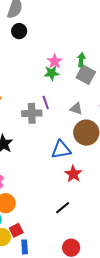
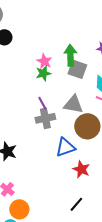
green arrow: (81, 60) -> (70, 55), size x1.5
gray triangle: (76, 109) -> (73, 104), size x1.5
gray cross: (32, 113) -> (45, 118), moved

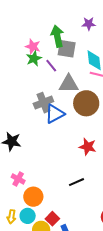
purple line: (42, 103) -> (51, 66), moved
blue triangle: (65, 147) -> (55, 114), moved
black line: (76, 204) -> (76, 182), moved, turned 35

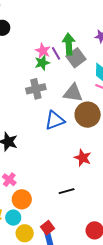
gray square: (67, 49) -> (76, 58), turned 36
purple line: (51, 66) -> (56, 53), moved
gray cross: (43, 103) -> (36, 89), moved
red square: (52, 219) -> (48, 228), moved

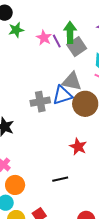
green star: (42, 63) -> (16, 30), moved
gray cross: (36, 89) -> (40, 102), moved
blue triangle: (55, 120) -> (62, 95), moved

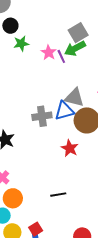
green arrow: (70, 32) -> (75, 48), turned -120
gray square: (77, 47) -> (78, 33), moved
red star: (78, 147) -> (70, 148), moved

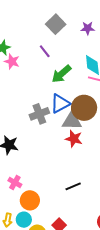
green arrow: (75, 48) -> (61, 74), moved
pink star: (49, 53) -> (12, 61), moved
gray triangle: (74, 98) -> (72, 121), moved

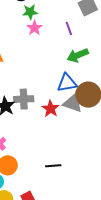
gray cross: (39, 114) -> (24, 99), moved
red star: (74, 139) -> (51, 109), moved

